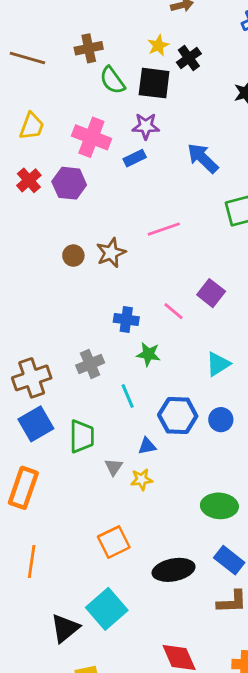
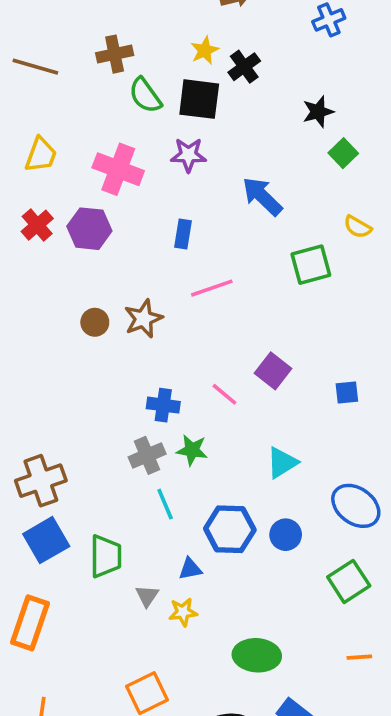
blue rectangle: (135, 158) -> (183, 234), moved, turned -55
gray cross: (90, 364) -> (147, 455), moved
green ellipse: (219, 506) -> (257, 655), moved

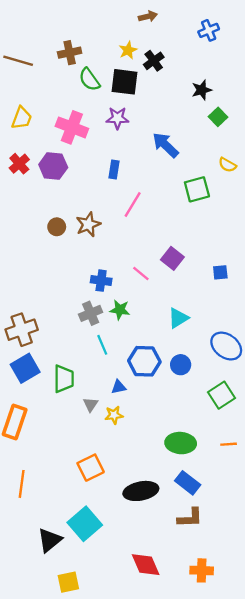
pink line: (212, 288) -> (133, 205), turned -40
green ellipse: (257, 655) -> (181, 443), moved

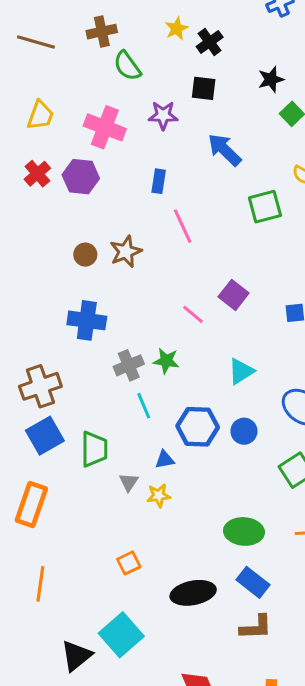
black square: (124, 82) -> (204, 88), moved, size x0.7
pink line: (133, 205) -> (183, 226), turned -56
blue cross: (101, 281) -> (87, 320), moved, size x1.4
orange square: (91, 468) -> (129, 563), size x0.7

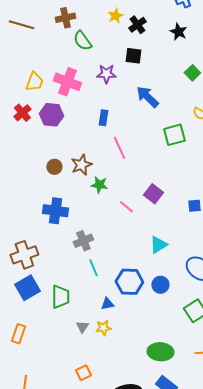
black star: (271, 79) -> (178, 32), moved, turned -30
yellow trapezoid: (40, 115) -> (34, 82), moved
green star: (166, 361) -> (99, 185), moved
gray triangle: (129, 482) -> (82, 327), moved
orange rectangle: (31, 505) -> (18, 334), size x0.7

